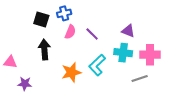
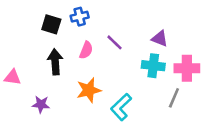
pink semicircle: (70, 32) -> (86, 50), moved
cyan L-shape: (97, 65) -> (121, 107), moved
gray line: (140, 79) -> (174, 98), turned -49
purple star: (25, 84) -> (41, 104), moved

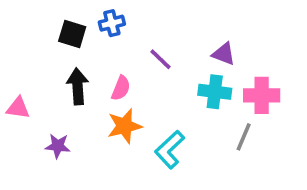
pink semicircle: (86, 50) -> (121, 88), moved

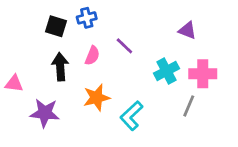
purple triangle: (224, 54) -> (187, 30), moved
pink semicircle: (121, 88) -> (92, 56), moved
cyan cross: (215, 92) -> (166, 71), turned -35
purple star: (58, 146) -> (45, 113), size x1.5

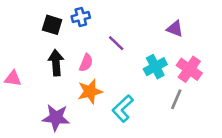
pink semicircle: (92, 56) -> (86, 63), moved
pink cross: (203, 74) -> (189, 69), turned 35
purple star: (45, 113) -> (56, 118), moved

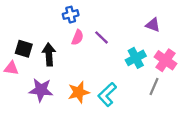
black square: (52, 25) -> (24, 49), moved
pink semicircle: (86, 63) -> (77, 37), moved
orange star: (90, 91) -> (79, 92), moved
purple star: (56, 118) -> (41, 90), moved

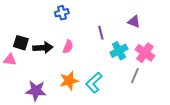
pink semicircle: (77, 37) -> (68, 47), moved
purple line: (101, 37) -> (101, 33), moved, turned 32
black arrow: (49, 55) -> (43, 48), turned 90
purple star: (41, 90) -> (36, 91), moved

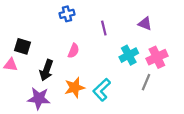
purple line: (101, 33) -> (104, 28), moved
black arrow: (43, 48) -> (46, 70), moved, turned 114
pink cross: (145, 53) -> (157, 57), turned 30

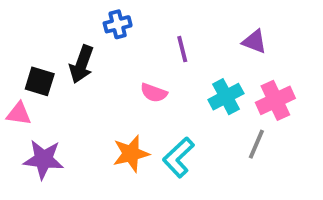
pink semicircle: (73, 51) -> (154, 93), moved, turned 88
black arrow: (46, 70) -> (81, 64), moved
purple star: (39, 98) -> (43, 159), moved

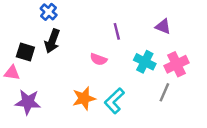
blue cross: (118, 24) -> (49, 12), moved, turned -35
cyan cross: (226, 97) -> (145, 62), turned -35

